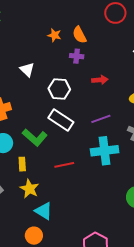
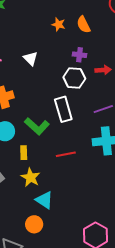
purple cross: (77, 56) -> (80, 55), moved
white hexagon: (59, 89) -> (74, 78), moved
white rectangle: (61, 120) -> (63, 109), turned 40

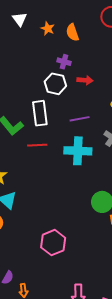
white triangle: (31, 58) -> (20, 19), moved
red line: (66, 154) -> (37, 145), moved

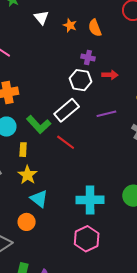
white rectangle: (40, 113) -> (67, 110), turned 60
red line: (37, 145) -> (66, 142), turned 42
cyan cross: (78, 151) -> (90, 200), moved

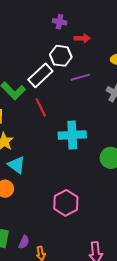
white hexagon: (81, 80) -> (61, 56), moved
red line: (66, 142) -> (41, 107), turned 30
cyan cross: (90, 200) -> (72, 135), moved

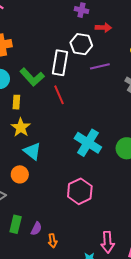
white rectangle: (40, 75) -> (60, 63), turned -40
cyan cross: (72, 135) -> (88, 143), moved, turned 32

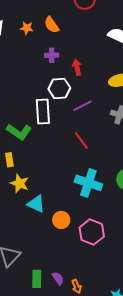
red arrow: (103, 28) -> (77, 67), turned -91
red line: (59, 95) -> (81, 141), moved
orange circle: (20, 174) -> (61, 220), moved
purple semicircle: (36, 229) -> (58, 278), turned -48

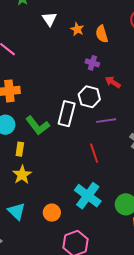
red arrow: (77, 67) -> (113, 82), turned -63
cyan triangle: (36, 204) -> (17, 211), moved
orange circle: (61, 220) -> (52, 213), moved

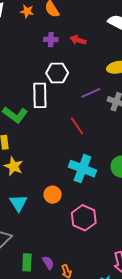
red arrow: (113, 82) -> (78, 40), moved
purple line: (106, 121) -> (91, 93), moved
cyan triangle: (17, 211) -> (18, 203), turned 30

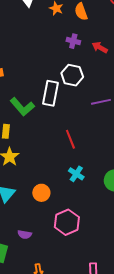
red line: (77, 126) -> (70, 139), moved
cyan cross: (82, 169) -> (76, 174), size x0.6
purple semicircle: (48, 263) -> (25, 234), moved, turned 120

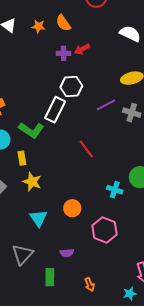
red arrow: (100, 47) -> (82, 49), moved, turned -42
white rectangle: (51, 93) -> (55, 110), turned 30
cyan cross: (76, 174) -> (115, 190), moved

